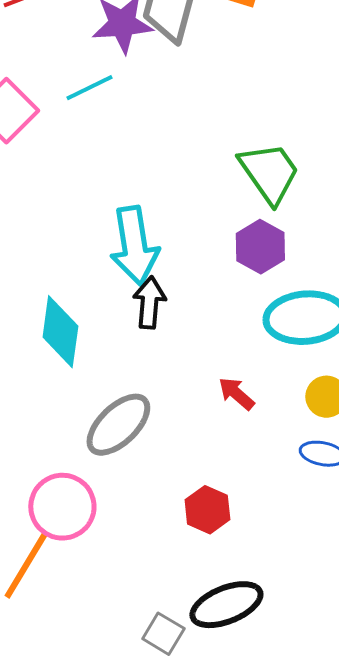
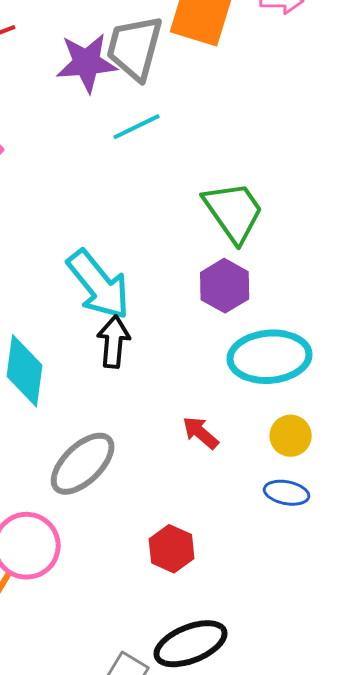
cyan line: (89, 88) -> (137, 127), moved
cyan arrow: (134, 246) -> (99, 285), turned -30

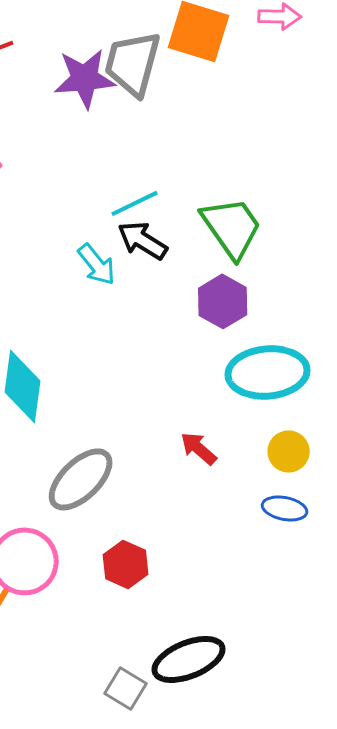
cyan line: (137, 127) -> (135, 203), moved
cyan arrow: (99, 285) -> (97, 264), moved, size x0.6
black arrow: (114, 342) -> (143, 240), moved, turned -63
red hexagon: (172, 549) -> (126, 564), moved

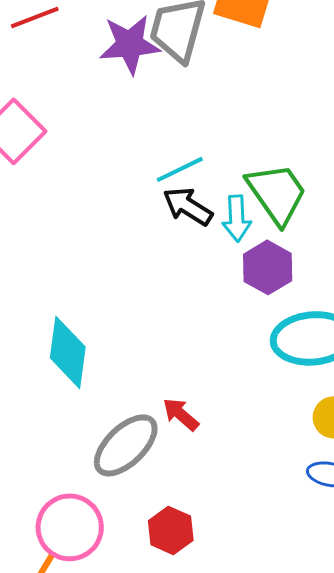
cyan arrow: (97, 264) -> (237, 218), moved, turned 36
red arrow: (199, 448) -> (181, 414), moved

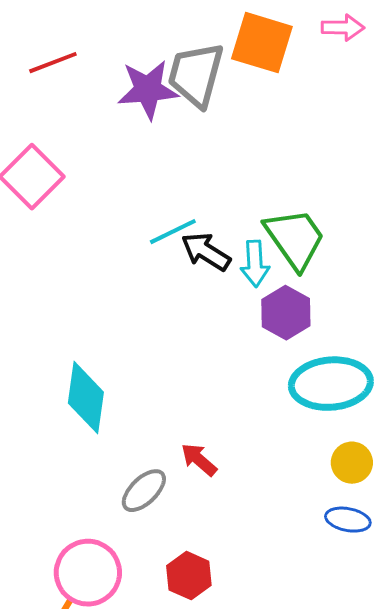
cyan line: (180, 169) -> (173, 232), moved
gray ellipse: (126, 445) -> (144, 491), size x0.7

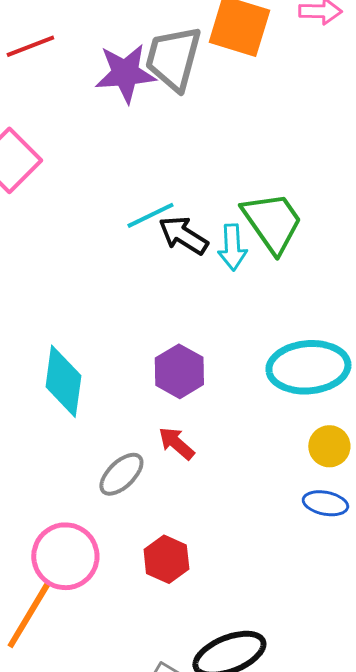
purple hexagon: (286, 313) -> (179, 371), moved

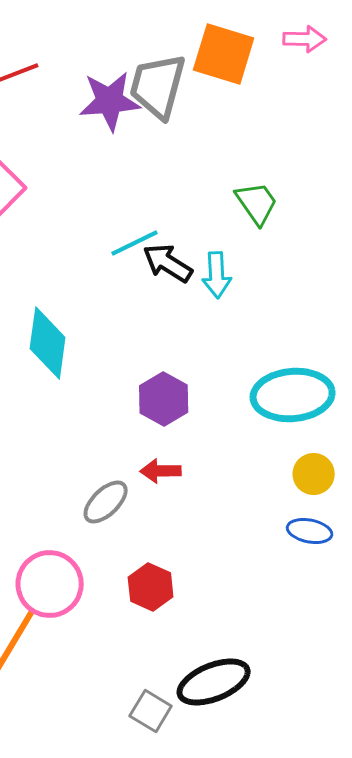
green trapezoid: (272, 222) -> (257, 203), moved, size x0.7
cyan diamond: (63, 381) -> (48, 343), moved
red arrow: (176, 443) -> (161, 471), turned -42

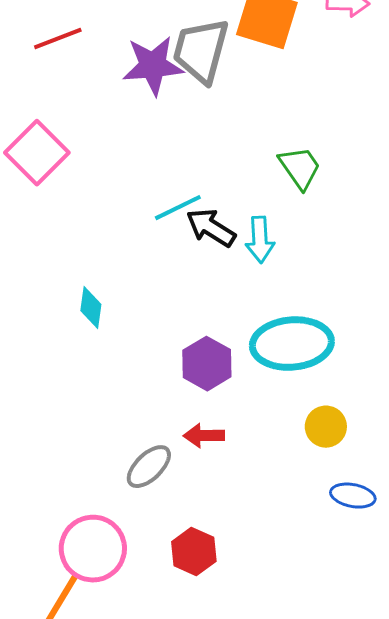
cyan diamond: (48, 343) -> (91, 308), size x0.6
cyan ellipse: (293, 395) -> (292, 344), moved
yellow circle: (314, 474) -> (326, 427), moved

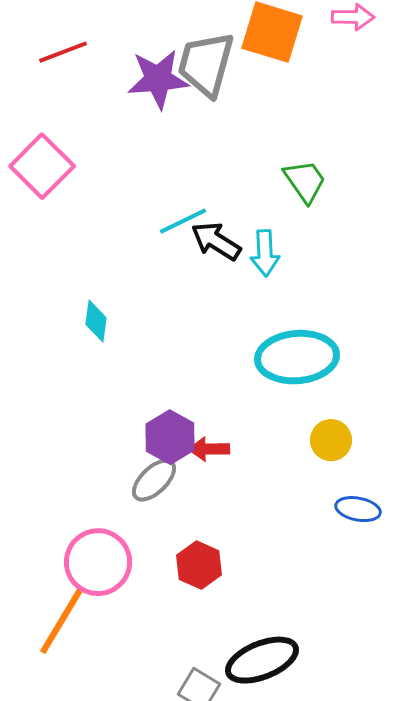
purple hexagon: (207, 364) -> (170, 437), moved

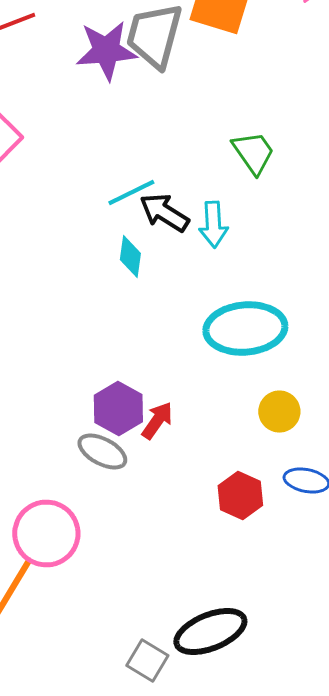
cyan diamond: (96, 321) -> (130, 256), moved
red arrow: (209, 449) -> (157, 420), turned 126
gray ellipse: (154, 480) -> (102, 452), turned 72
red hexagon: (199, 565) -> (240, 496), moved

